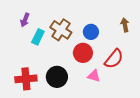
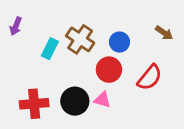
purple arrow: (25, 20) -> (16, 26), moved
brown arrow: (125, 25) -> (164, 33), turned 136
pink triangle: (94, 76) -> (102, 100), moved

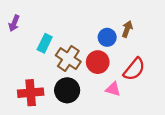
brown arrow: (164, 33) -> (127, 29), moved, turned -105
brown cross: (80, 39) -> (68, 59), moved
pink triangle: (102, 100) -> (113, 89), moved

